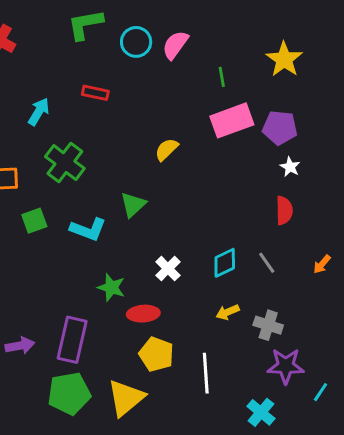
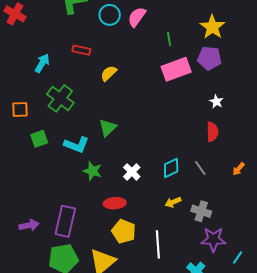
purple pentagon: (280, 128) -> (209, 58), moved
yellow semicircle: (167, 149) -> (109, 73), moved
green star: (111, 287) -> (93, 171), moved

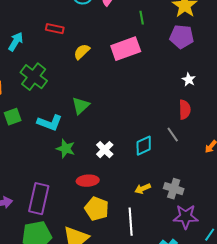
pink rectangle: (176, 69) -> (126, 49), moved
gray line: (200, 168) -> (173, 135), moved
yellow arrow: (173, 202) -> (143, 189), moved

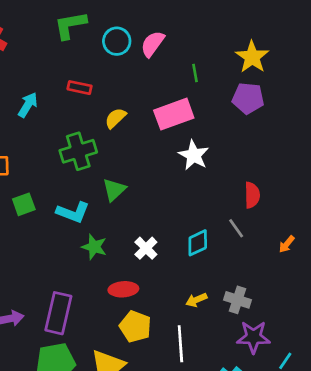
green cross: (34, 77) -> (78, 151), moved, turned 36
white star: (189, 80) -> (194, 155), moved, size x1.6

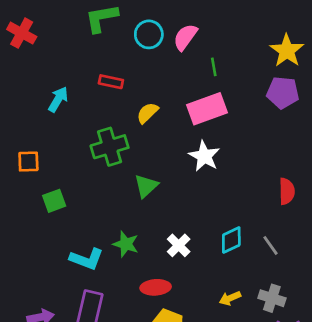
green line: (195, 73) -> (214, 67), moved
white star: (194, 155) -> (204, 156), moved
cyan L-shape: (73, 212) -> (87, 259), moved
gray line: (236, 228) -> (271, 245), moved

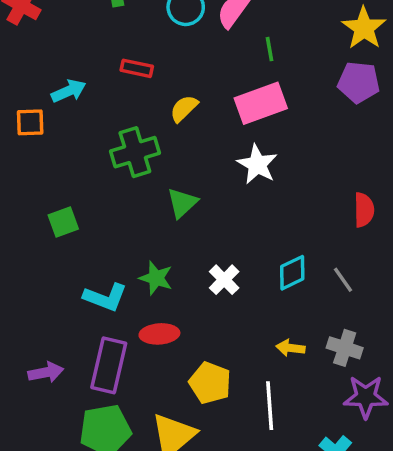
cyan arrow: (58, 99) -> (69, 91), turned 35
orange square: (28, 162) -> (30, 122), moved
red ellipse: (156, 287) -> (159, 334), moved
yellow arrow: (230, 298) -> (291, 348), turned 30

